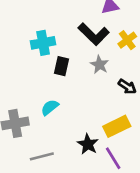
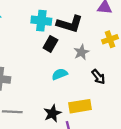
black L-shape: (94, 34) -> (70, 24), moved, turned -45
cyan semicircle: (50, 107) -> (60, 74), moved

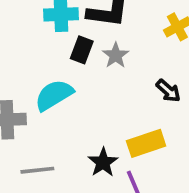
gray star: (81, 52) -> (116, 55), moved
cyan semicircle: (60, 74) -> (54, 95), moved, size x1.5

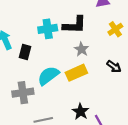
black rectangle: (82, 50) -> (25, 52), moved
yellow rectangle: (146, 143) -> (76, 73), moved

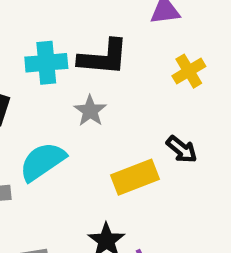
gray star: (81, 49) -> (90, 111), moved
yellow rectangle: (76, 73) -> (135, 177), moved

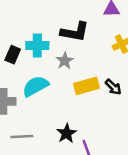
cyan cross: (46, 63) -> (37, 45), moved
yellow rectangle: (135, 177) -> (86, 86), moved

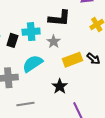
black star: (67, 133) -> (60, 86), moved

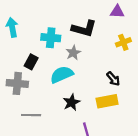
black rectangle: (12, 40) -> (31, 62), moved
yellow rectangle: (72, 60) -> (107, 101), moved
cyan semicircle: (33, 64) -> (62, 75), moved

